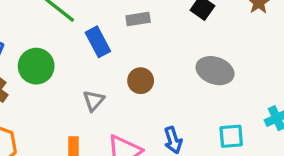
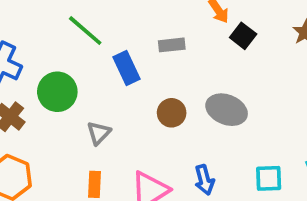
gray ellipse: (215, 71) -> (227, 110), moved
gray triangle: (94, 101) -> (99, 133), moved

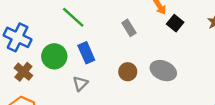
gray rectangle: (172, 45) -> (129, 28), turned 63
blue rectangle: (126, 68) -> (86, 53), moved

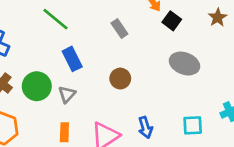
green circle: (54, 56) -> (37, 86), moved
gray ellipse: (163, 71) -> (184, 64), moved

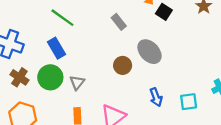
blue rectangle: (72, 59) -> (56, 48), moved
gray ellipse: (184, 64) -> (149, 52), moved, turned 30
blue arrow: (145, 127) -> (156, 97), moved

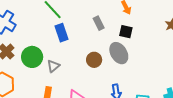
black square: (164, 12) -> (126, 32), moved, turned -32
blue rectangle: (56, 48) -> (61, 33), moved

